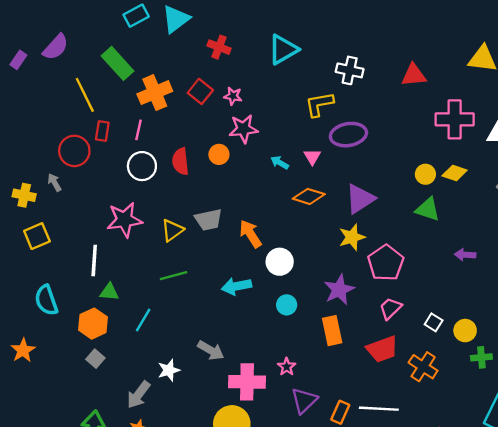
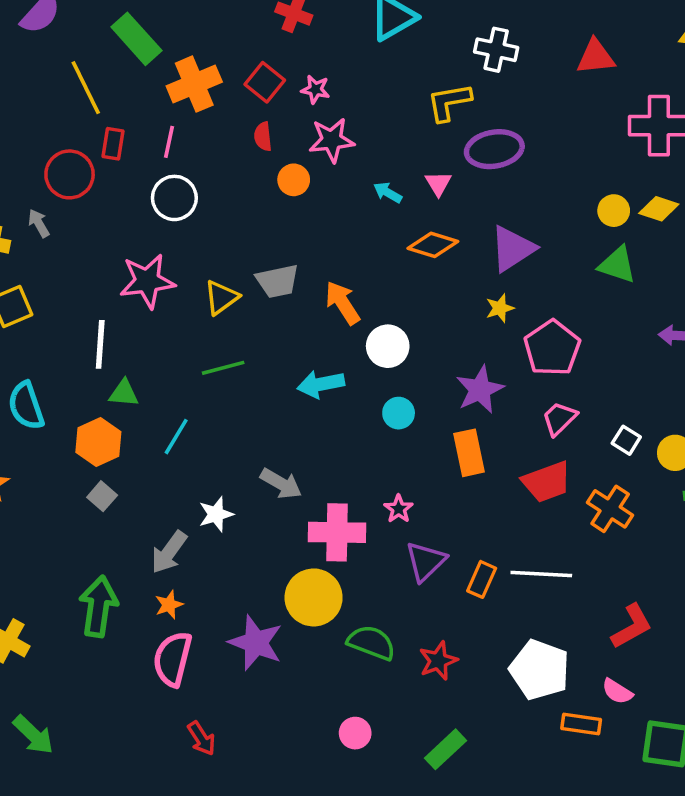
red semicircle: (180, 161) -> (263, 136), moved, size x0.7
yellow star: (352, 237) -> (500, 308), size x0.7

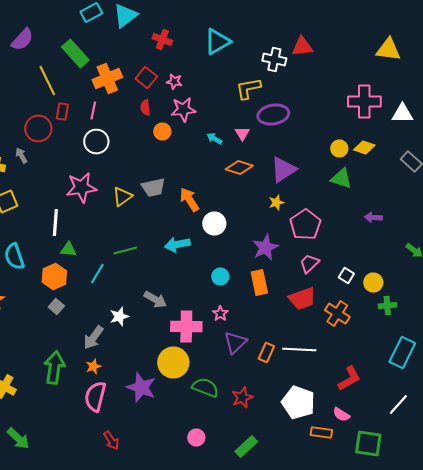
red triangle: (596, 57) -> (302, 46), moved
green line: (223, 368) -> (125, 250), moved
cyan circle: (399, 413) -> (220, 276), moved

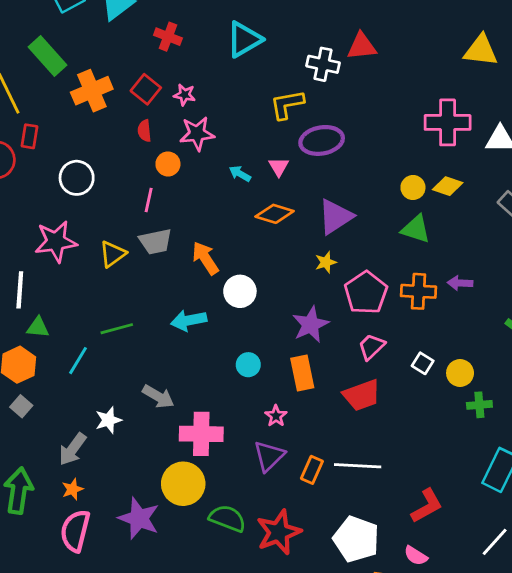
pink line: (93, 110) -> (149, 200), moved
pink star: (220, 314) -> (276, 416), moved
orange cross: (337, 314) -> (419, 291), moved, turned -30
red star: (242, 398) -> (279, 532), size x1.5

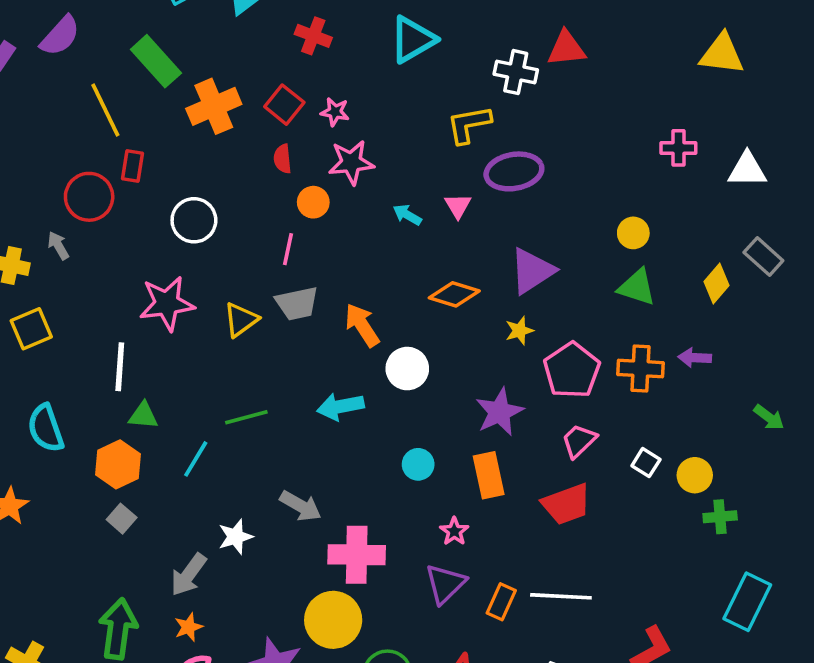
pink cross: (448, 122) -> (678, 148), size x0.6
yellow diamond: (448, 186) -> (716, 284), moved, turned -68
orange diamond: (275, 214) -> (454, 294), moved

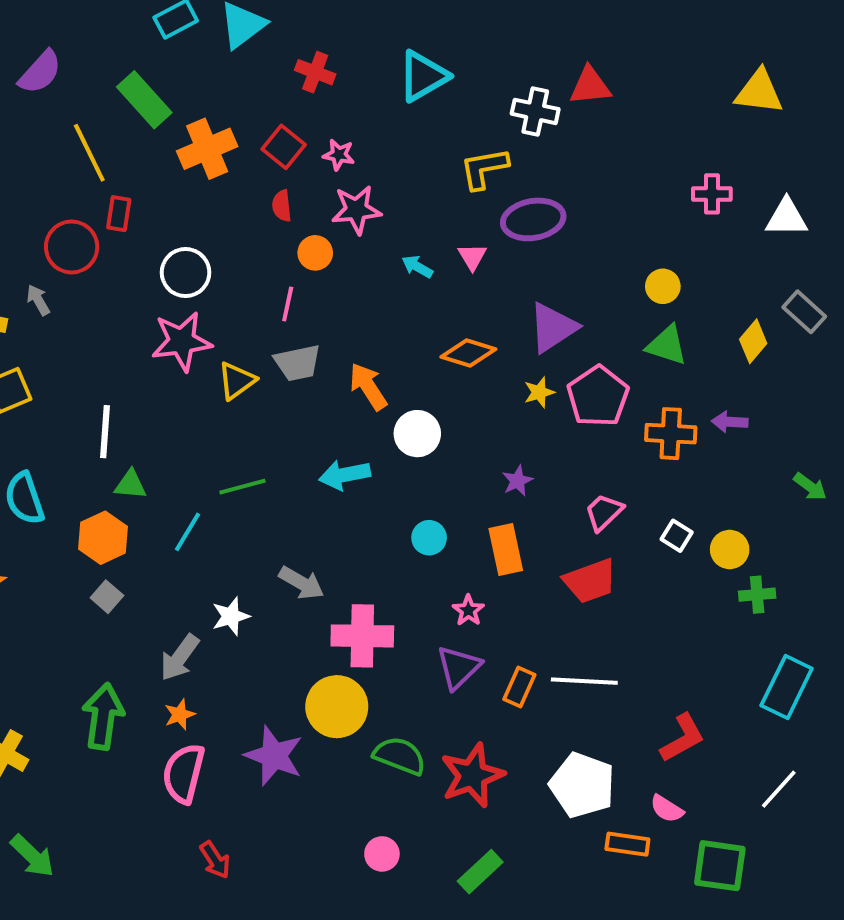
pink star: (167, 303) -> (182, 341), moved
pink pentagon: (572, 370) -> (598, 396), moved
purple star: (499, 412) -> (517, 481), size x0.6

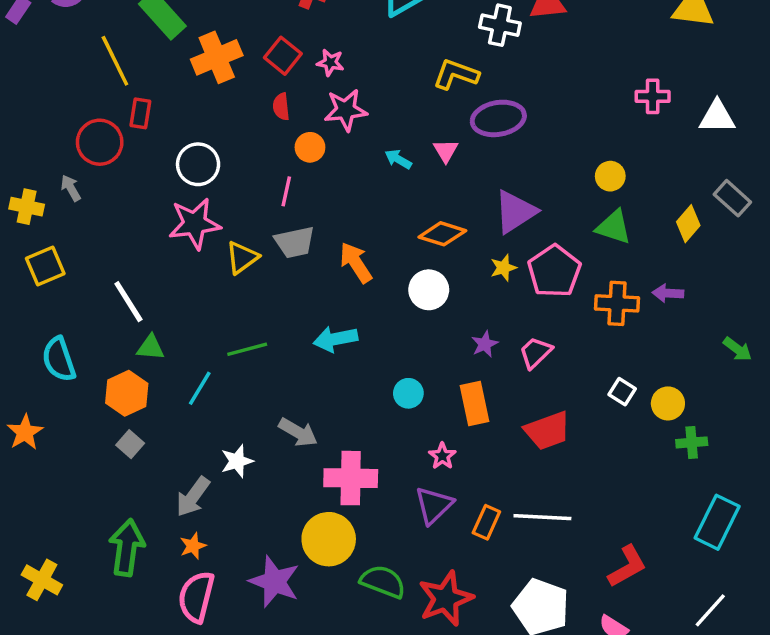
yellow L-shape: (484, 168) -> (456, 74), turned 30
white line: (105, 432) -> (128, 302), turned -36
white circle: (417, 434) -> (429, 290), moved
pink trapezoid: (604, 512) -> (536, 353), moved

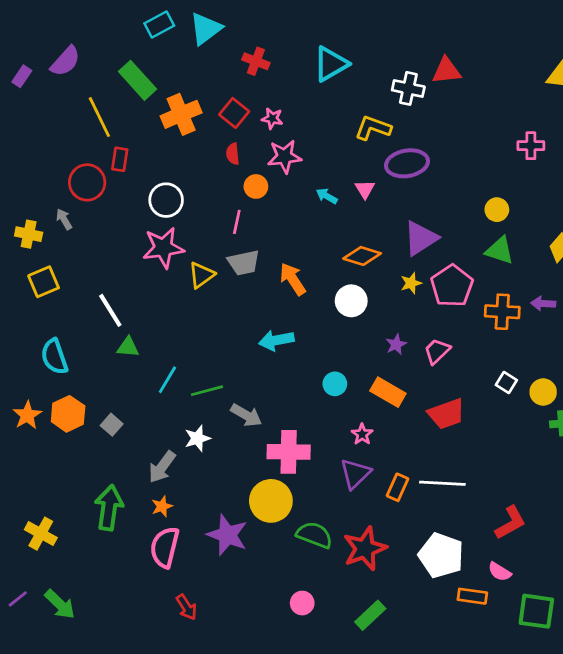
green line: (247, 349) -> (207, 391), moved
orange hexagon: (127, 393) -> (68, 414), moved
orange rectangle: (475, 403) -> (388, 392), turned -48

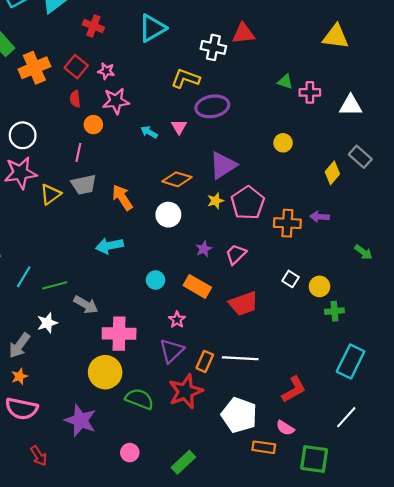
green triangle: (500, 250) -> (285, 82), moved, size x0.7
purple star: (227, 535) -> (80, 420), moved
pink semicircle: (165, 547) -> (22, 409), turned -92
red star: (365, 549) -> (186, 391), moved

